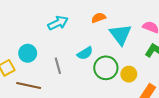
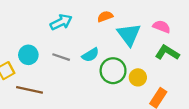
gray line: (58, 66) -> (61, 57), moved, turned -56

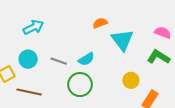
cyan arrow: (61, 22) -> (33, 27), moved
pink semicircle: (162, 27) -> (163, 33), moved
green circle: (113, 71) -> (80, 85), moved

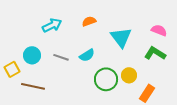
orange semicircle: (100, 23) -> (89, 21), moved
cyan arrow: (33, 27) -> (52, 25), moved
green circle: (80, 85) -> (106, 79), moved

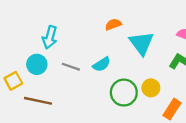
orange semicircle: (89, 21) -> (113, 24), moved
cyan arrow: (52, 25) -> (50, 37), moved, turned 132

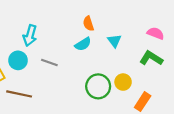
orange semicircle: (113, 24) -> (88, 24), turned -88
cyan triangle: (141, 43) -> (114, 41), size x0.6
cyan semicircle: (101, 64) -> (83, 44), moved

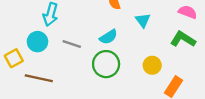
cyan semicircle: (83, 44) -> (108, 37), moved
green circle: (98, 86) -> (106, 64), moved

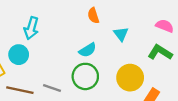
gray line: (72, 44) -> (52, 88), moved
yellow circle: (152, 65) -> (130, 78), size x1.5

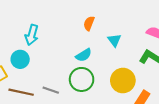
orange semicircle: (93, 16) -> (89, 23), turned 40

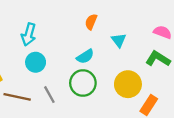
cyan circle: (20, 59) -> (36, 62), moved
gray line: (51, 90) -> (49, 95), turned 42

